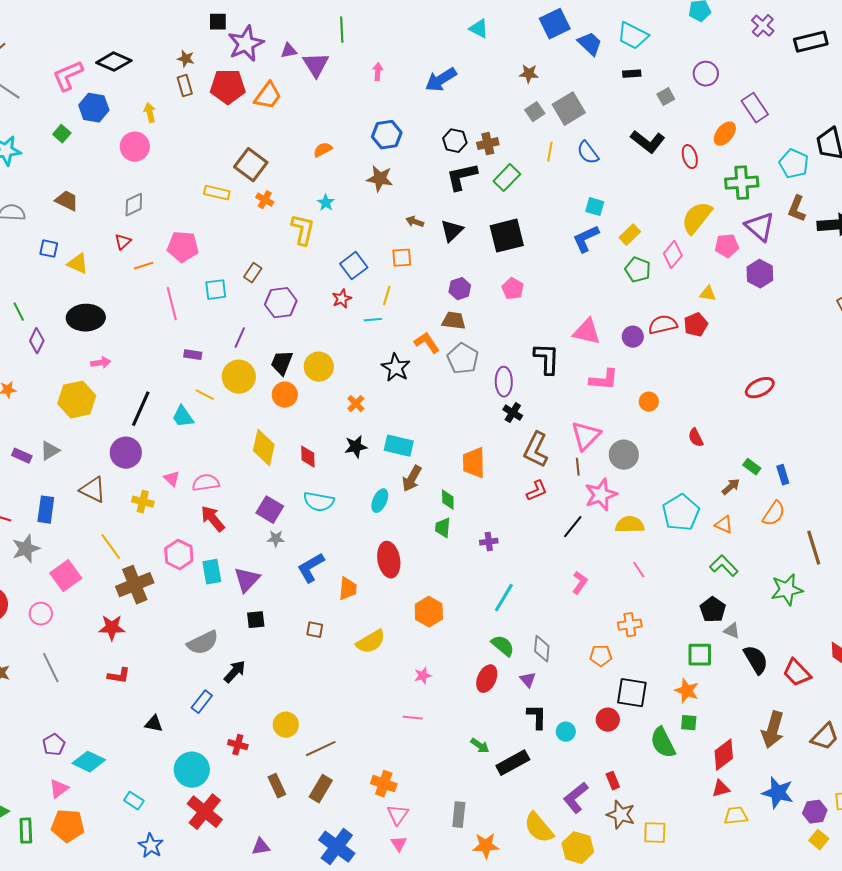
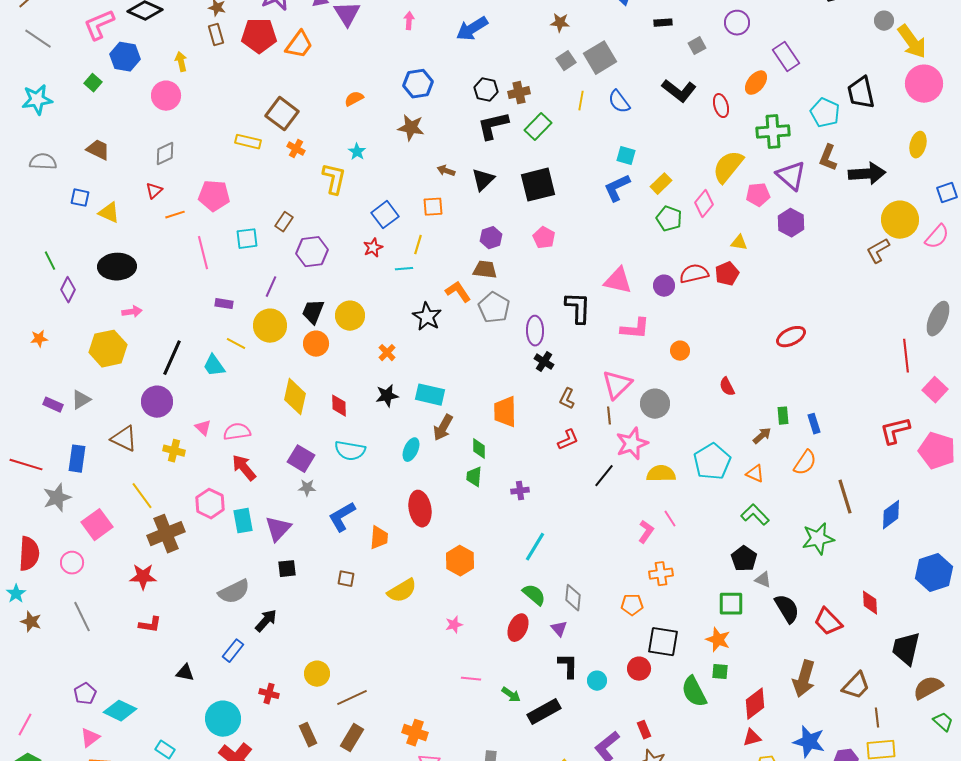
brown L-shape: (536, 450) -> (567, 399), size x0.6
green rectangle: (752, 467) -> (783, 416), turned 48
pink L-shape: (580, 583) -> (646, 532), moved
pink line: (413, 718) -> (471, 679), moved

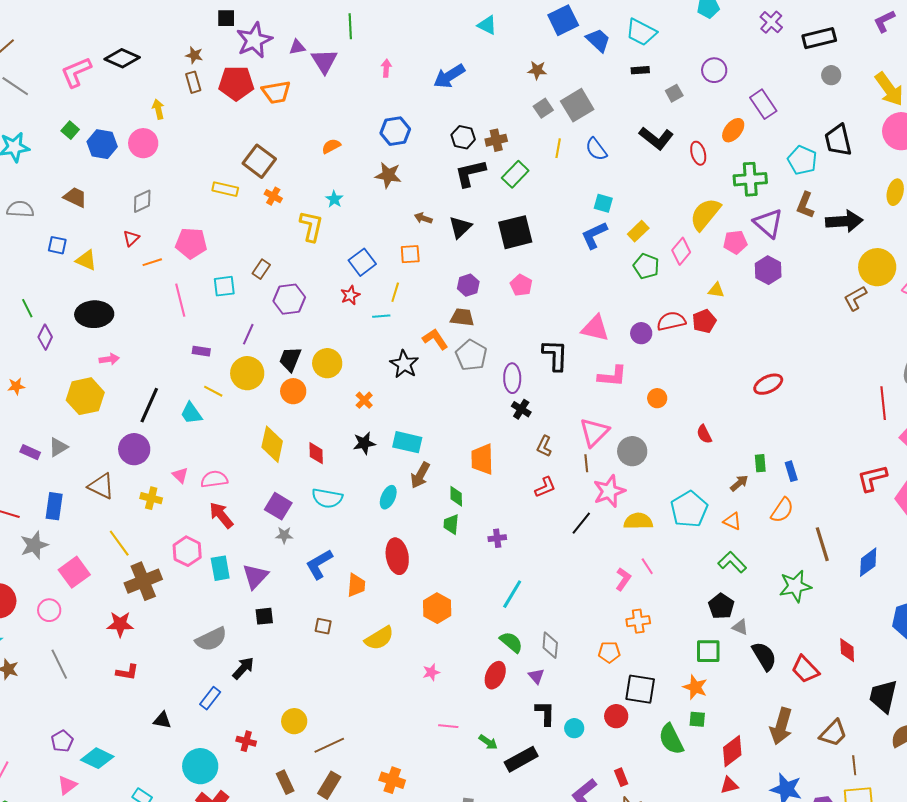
gray circle: (884, 21) -> (831, 75), moved
orange trapezoid: (299, 45) -> (276, 92), turned 44
blue hexagon: (125, 57) -> (102, 144), moved

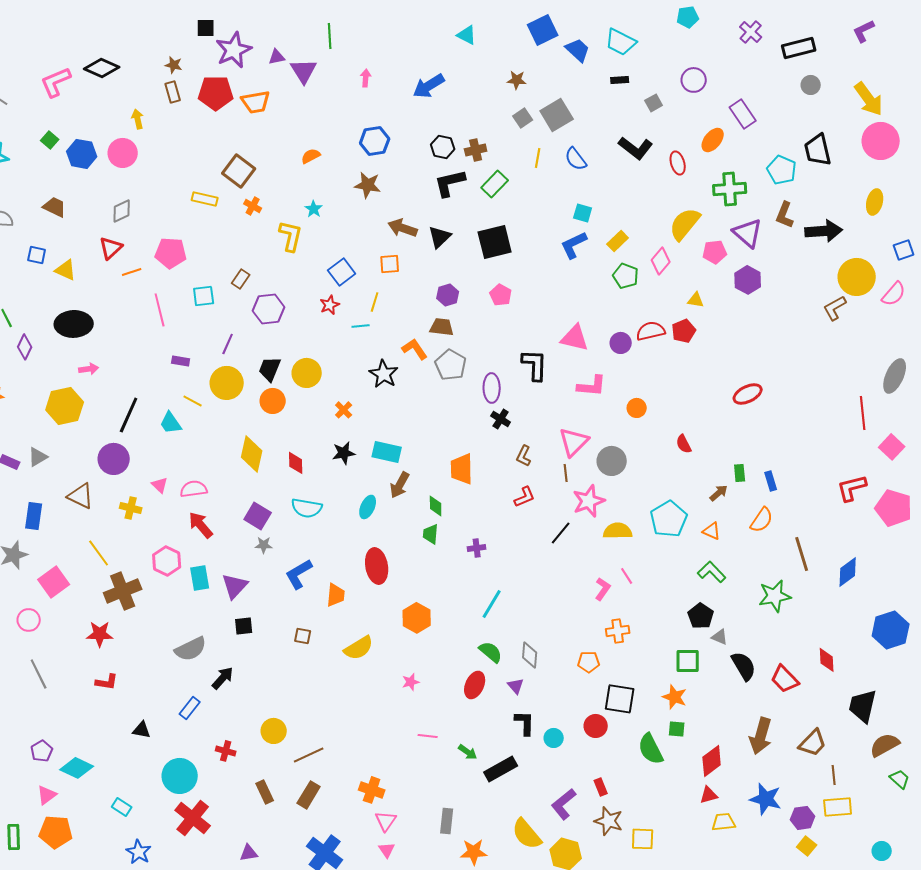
brown arrow: (423, 218) -> (403, 228), size x1.6
red triangle: (131, 238) -> (111, 248), size x1.4

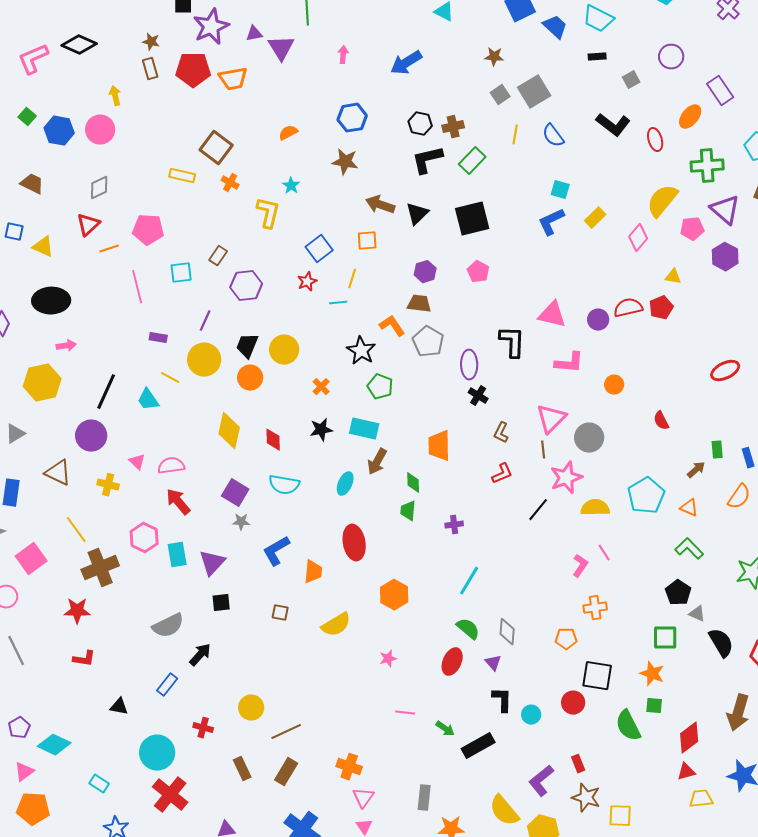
green pentagon: (626, 276) -> (380, 387), moved

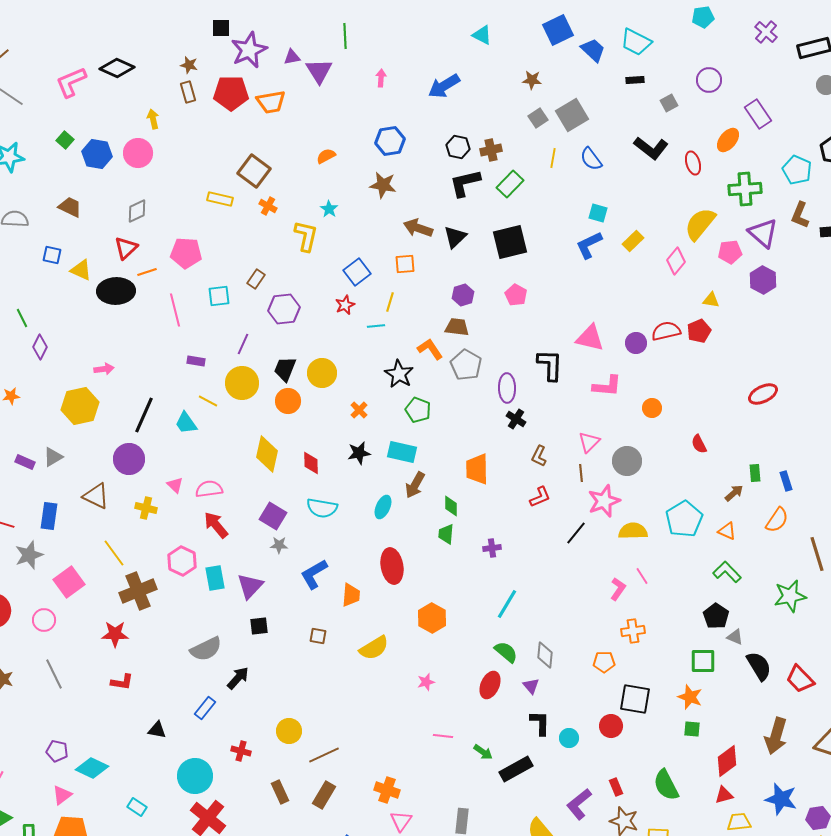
black ellipse: (51, 301) -> (116, 291), moved
pink triangle: (551, 419) -> (589, 442), size x0.7
green semicircle: (628, 726) -> (666, 785), moved
purple pentagon: (19, 728) -> (57, 751), turned -30

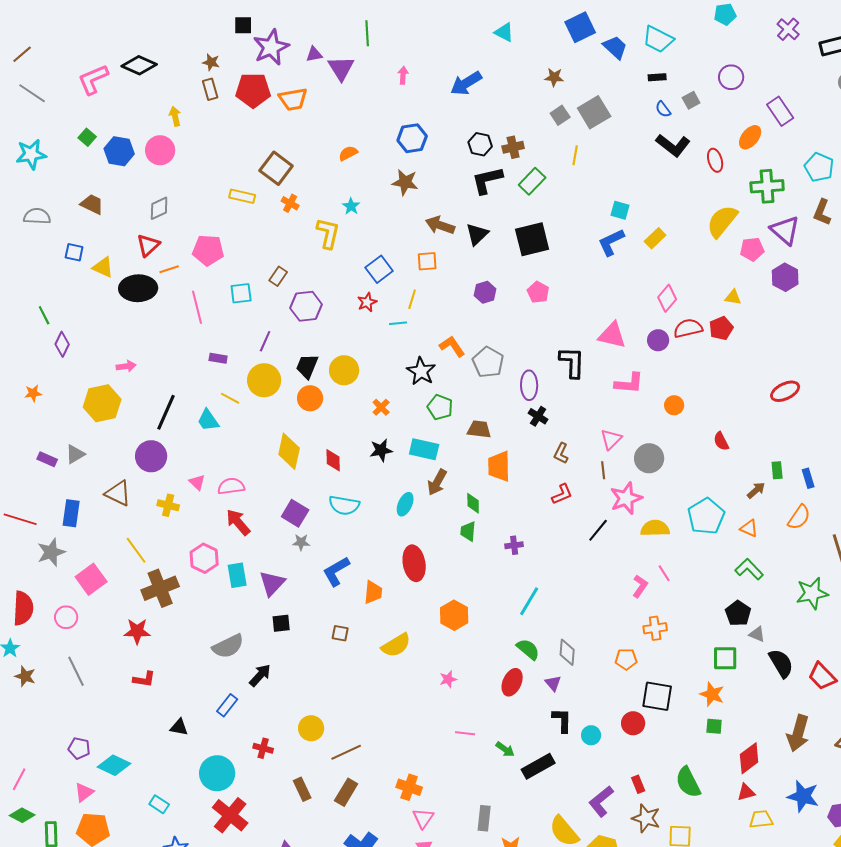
blue semicircle: (591, 159) -> (663, 109), moved, size x0.7
pink diamond: (676, 261) -> (667, 298), moved
brown trapezoid: (457, 327) -> (479, 429), moved

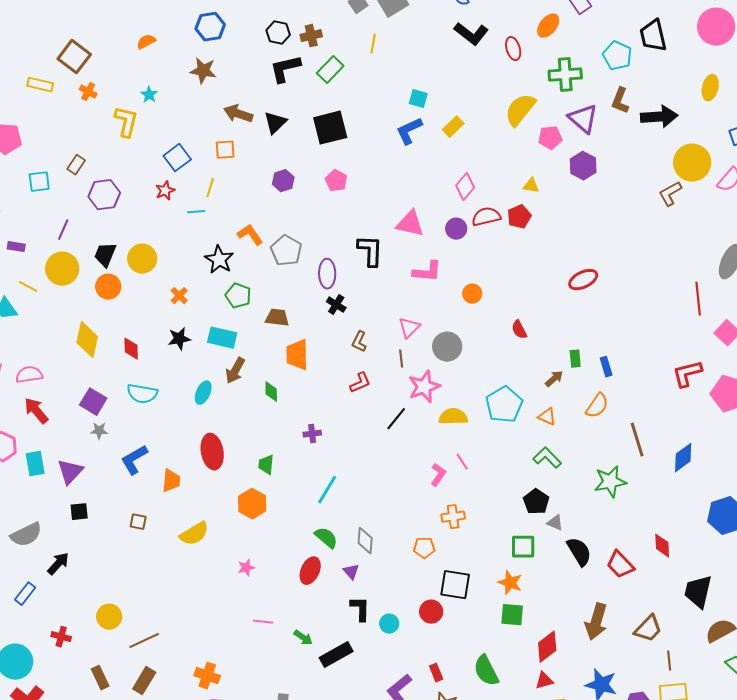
green trapezoid: (468, 531) -> (266, 465), moved
green square: (714, 726) -> (512, 615), size x1.4

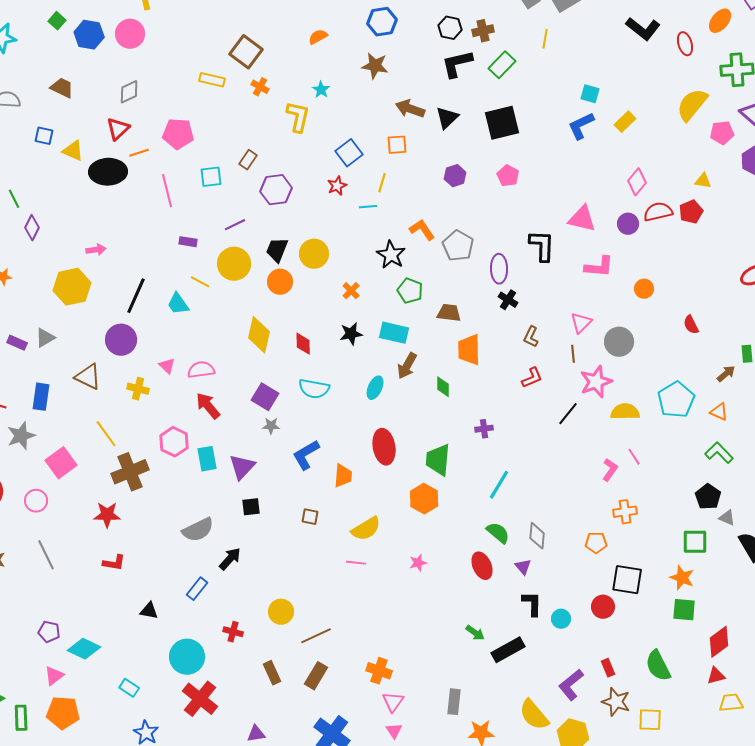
purple line: (63, 230) -> (235, 225), turned 40
green trapezoid: (266, 465) -> (438, 460), size x1.6
red ellipse: (310, 571) -> (482, 566), turned -48
pink line: (263, 622) -> (356, 563), moved

